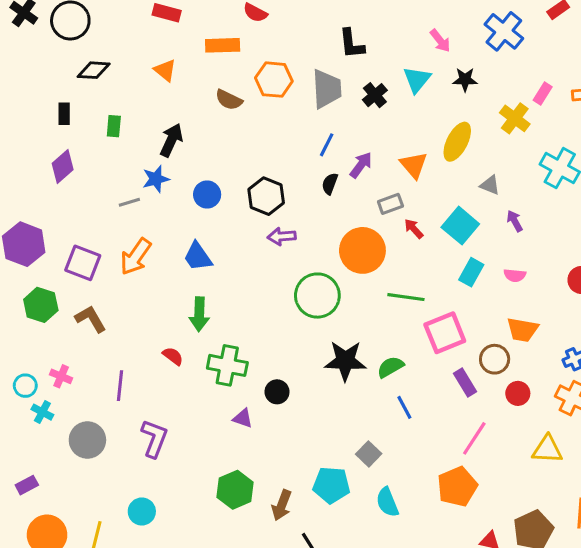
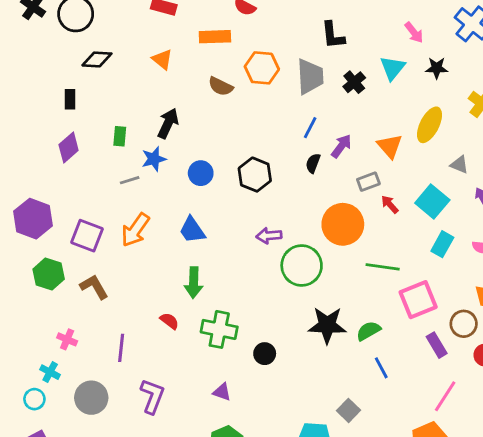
green rectangle: (114, 126) -> (120, 136), moved
purple arrow: (282, 236) -> (269, 236), moved
cyan circle: (25, 386) -> (34, 399), moved
purple triangle: (243, 418) -> (222, 392), moved

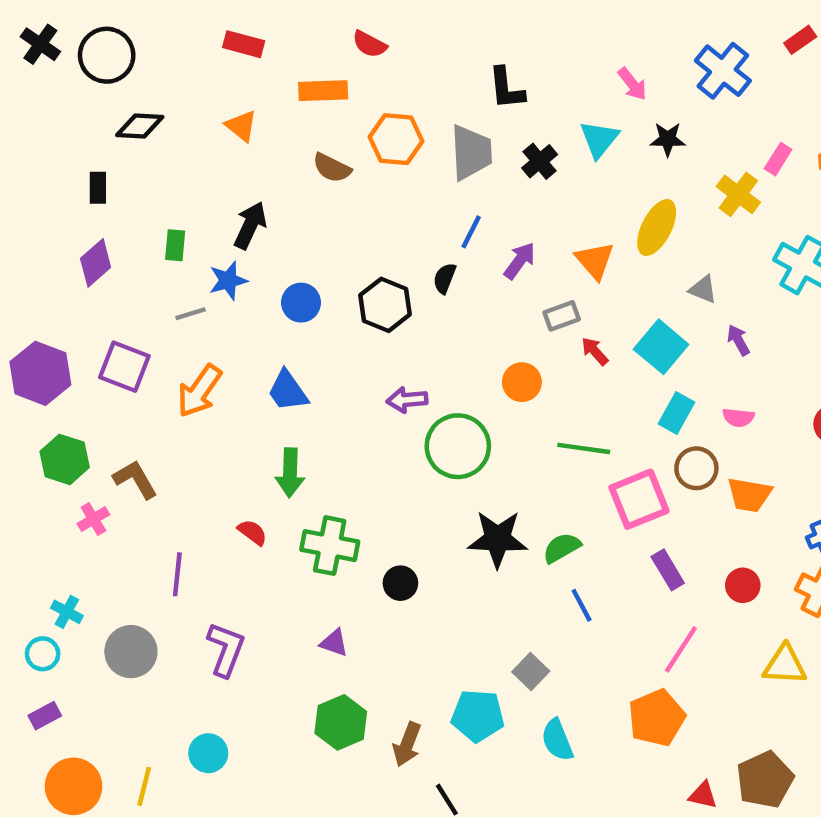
black semicircle: (313, 163) -> (445, 278), moved
orange circle: (343, 224) -> (522, 382), size x0.6
purple square: (87, 236) -> (124, 367), moved
brown circle: (464, 324) -> (696, 468), moved
pink cross: (67, 339) -> (93, 519), moved, turned 36

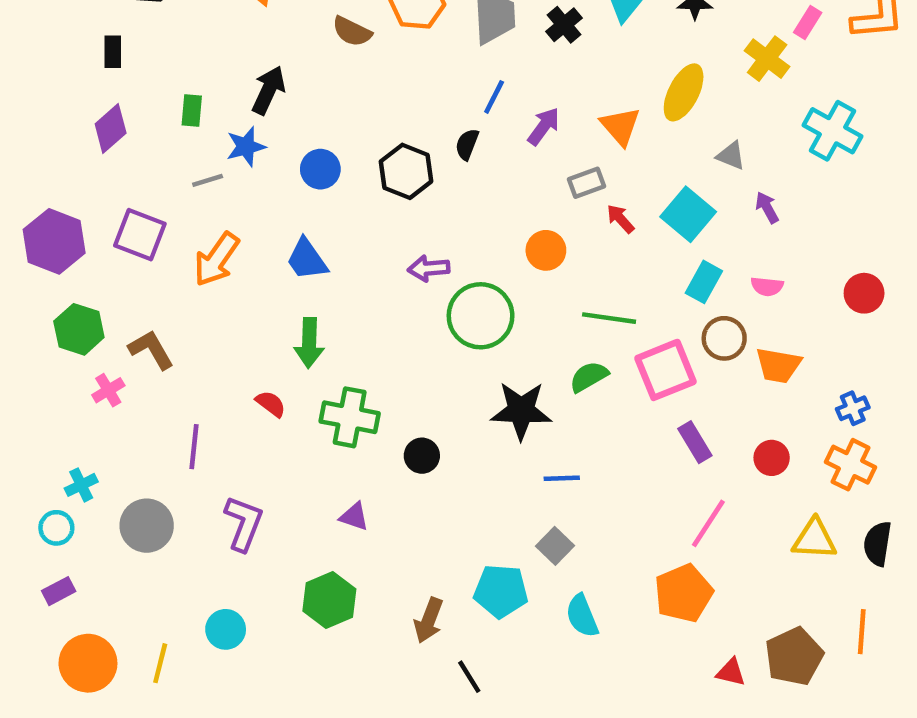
green semicircle: (562, 548) -> (589, 377), moved
blue line: (582, 605) -> (562, 478), moved, turned -64
cyan cross: (67, 612) -> (81, 485), turned 36
green hexagon: (341, 722) -> (329, 600), moved

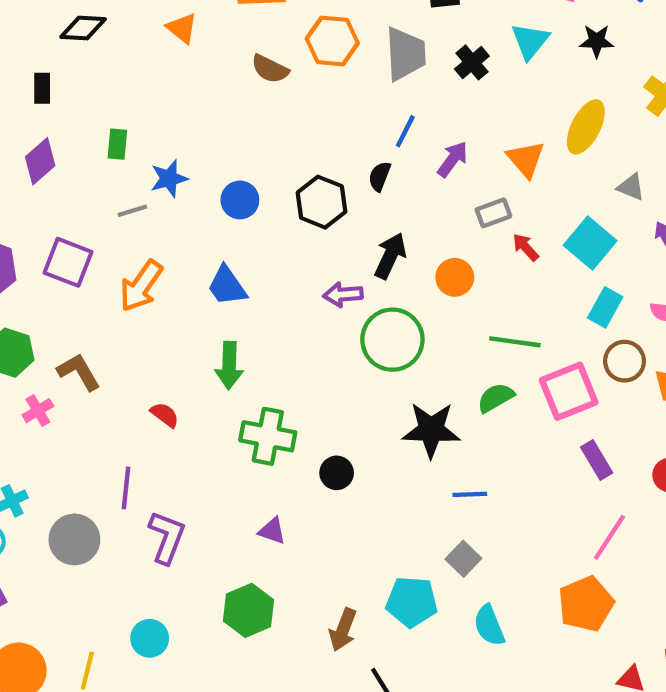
black arrow: (268, 90) -> (390, 256), moved
red semicircle: (271, 404) -> (165, 415), moved
purple line: (194, 447) -> (126, 488), moved

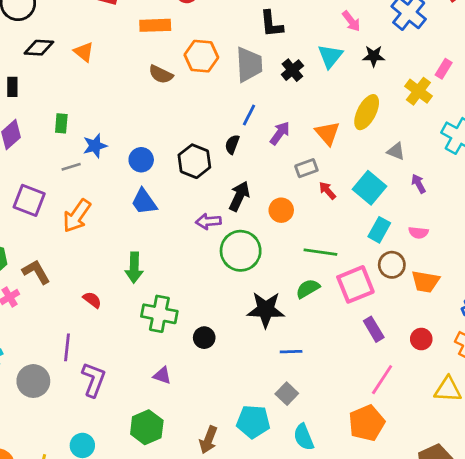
orange triangle: (182, 28) -> (84, 52), moved
blue trapezoid: (227, 286) -> (144, 202), moved

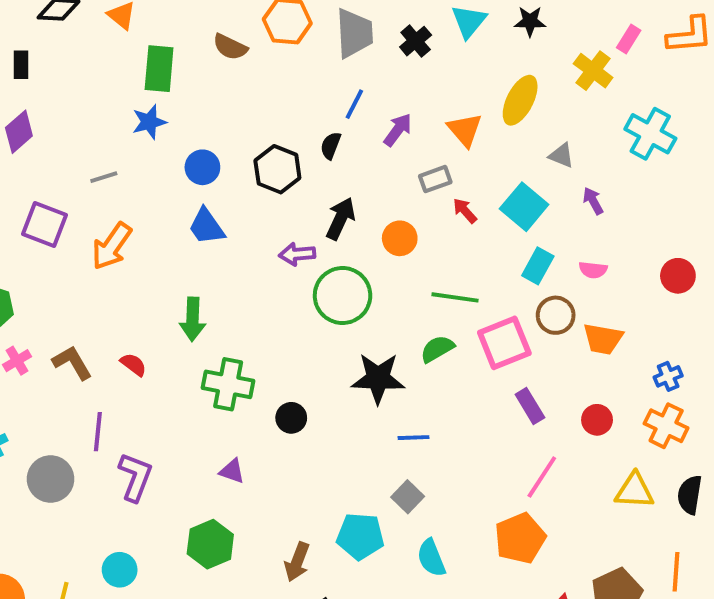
green rectangle: (61, 123) -> (159, 69), moved, size x1.6
blue star: (95, 146) -> (149, 122), moved
brown L-shape: (36, 272) -> (72, 363), moved

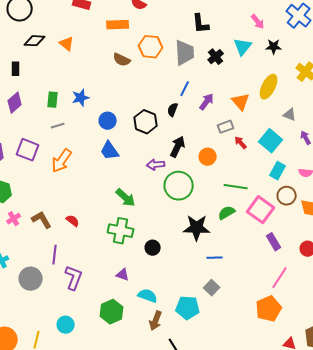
green rectangle: (159, 69) -> (53, 100), moved, size x0.7
green arrow: (193, 319) -> (126, 198), moved, turned -50
pink square: (504, 343) -> (261, 210), turned -32
cyan semicircle: (431, 558) -> (148, 296), moved, turned 132

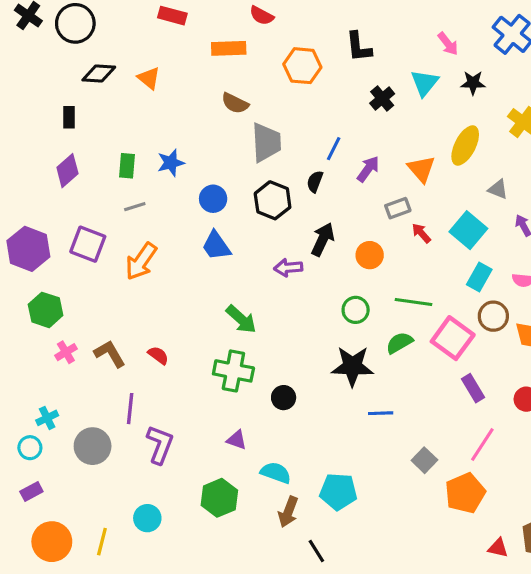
orange hexagon: (151, 47) -> (302, 66), moved
gray trapezoid: (185, 53) -> (266, 142), moved
green circle: (179, 186) -> (356, 310), moved, size x0.6
gray square: (212, 288) -> (424, 460), moved

